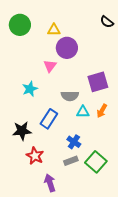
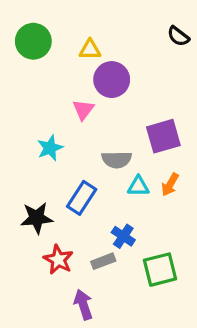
gray rectangle: (71, 161) -> (103, 261), moved
green square: (96, 162) -> (160, 270), turned 35

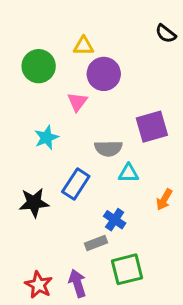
green circle: (33, 41) -> (39, 66), moved
orange arrow: (170, 185) -> (164, 200), moved
red star: (58, 260) -> (39, 285), moved
green square: (160, 270) -> (127, 269), moved

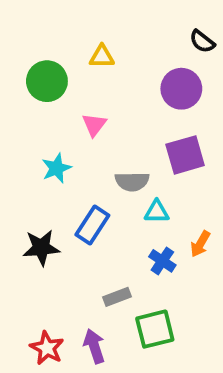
purple circle: (104, 74) -> (181, 89), moved
blue cross: (115, 220) -> (162, 261), moved

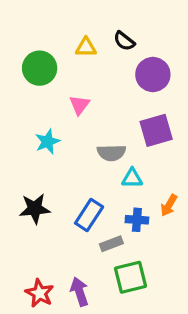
black semicircle: (202, 41) -> (124, 41), moved
blue rectangle: (92, 225) -> (89, 215), moved
blue cross: (162, 261) -> (137, 220), turned -30
gray rectangle: (117, 297) -> (111, 244), moved

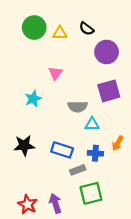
green circle: (40, 68) -> (34, 28), moved
blue rectangle: (89, 215) -> (62, 150), turned 75

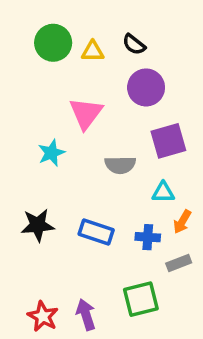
purple circle: (107, 52) -> (146, 87), moved
pink triangle: (55, 73) -> (86, 113), size x1.5
cyan triangle: (92, 124) -> (163, 192), moved
gray rectangle: (78, 170) -> (179, 263), moved

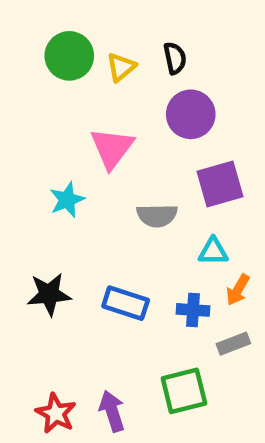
black semicircle: (134, 44) -> (175, 58), turned -140
yellow triangle: (93, 51) -> (121, 67), turned -40

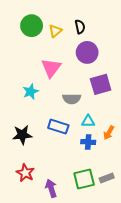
cyan triangle: (213, 251) -> (88, 121), moved
blue rectangle: (126, 303) -> (58, 127), moved
gray rectangle: (233, 344) -> (107, 178), moved
red star: (56, 413) -> (25, 173), moved

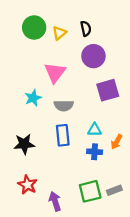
gray semicircle: (72, 99) -> (64, 106), moved
blue rectangle: (58, 127) -> (63, 135), turned 66

